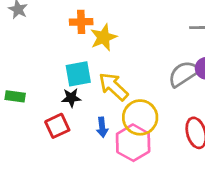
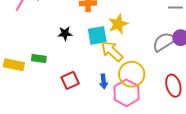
yellow star: (104, 37) -> (118, 24), moved
cyan square: (78, 74) -> (97, 36), moved
black star: (71, 98) -> (65, 33), moved

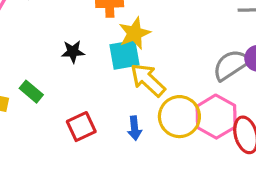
yellow star: (118, 24) -> (134, 33), moved
green rectangle: (39, 59) -> (31, 92), turned 32
pink hexagon: (126, 93) -> (216, 117), moved

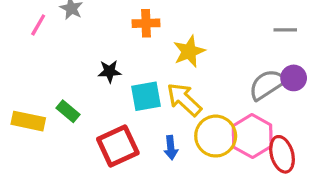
yellow star: (134, 33) -> (189, 51), moved
cyan square: (125, 55) -> (146, 96), moved
red square: (81, 127) -> (118, 146), size x1.4

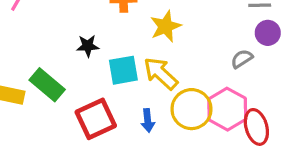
purple circle: (294, 78) -> (268, 33), moved
gray semicircle: (267, 85) -> (242, 59), size x0.6
green rectangle: (68, 111) -> (47, 85), size x1.5

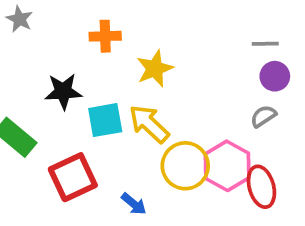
black star: (88, 46) -> (63, 91), size x1.4
gray semicircle: (242, 59) -> (263, 116), moved
blue arrow: (148, 120) -> (134, 204), moved, turned -45

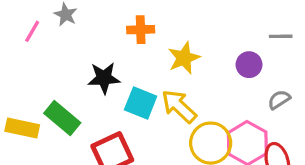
purple circle: (275, 76) -> (249, 65), moved
cyan square: (105, 120) -> (141, 103), turned 32

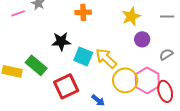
pink line: (32, 31) -> (18, 13), turned 40
yellow star: (184, 58) -> (131, 16), moved
purple circle: (249, 65) -> (142, 39), moved

